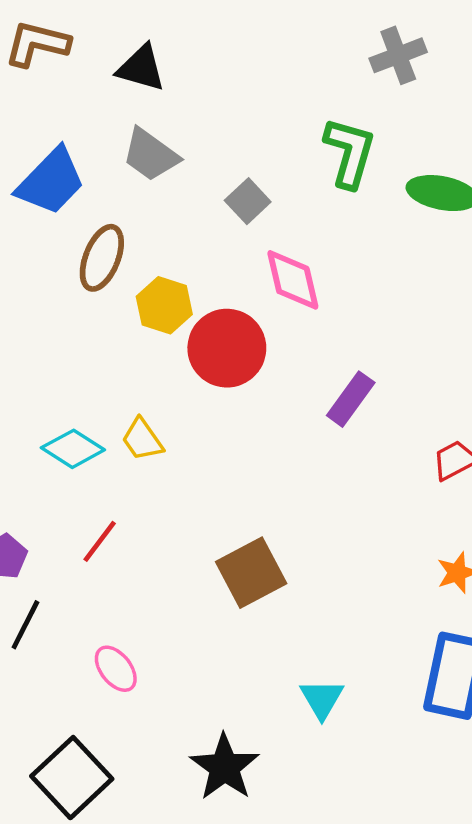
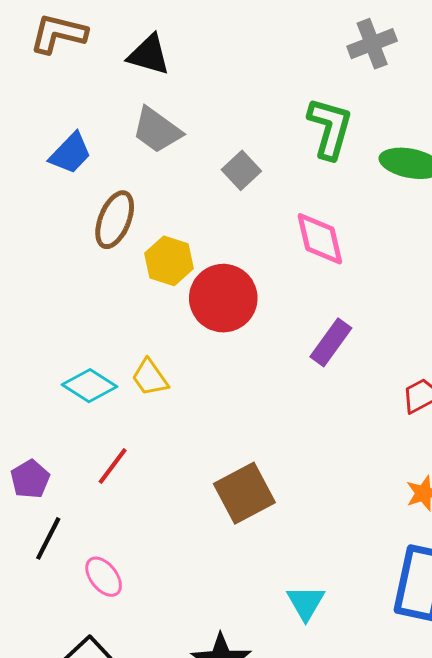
blue trapezoid: (51, 181) -> (70, 153), size x0.7
pink diamond: (293, 280) -> (320, 239), moved
pink ellipse: (116, 669) -> (104, 577), moved

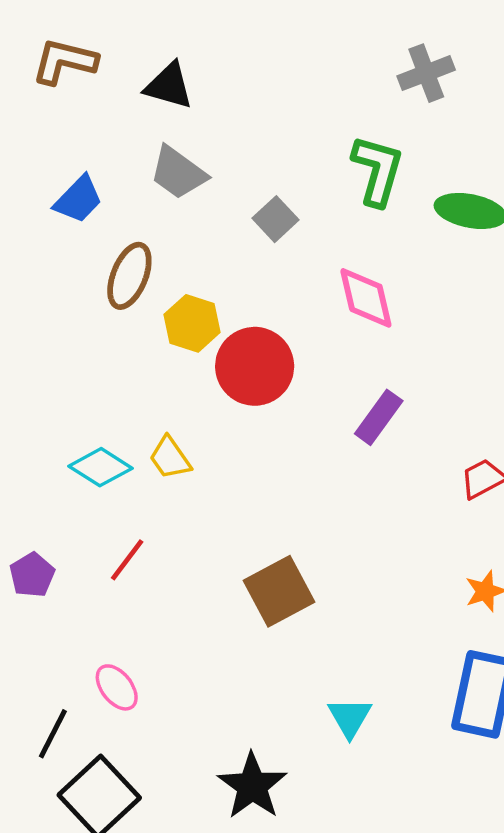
black line: (48, 538) -> (53, 734), moved

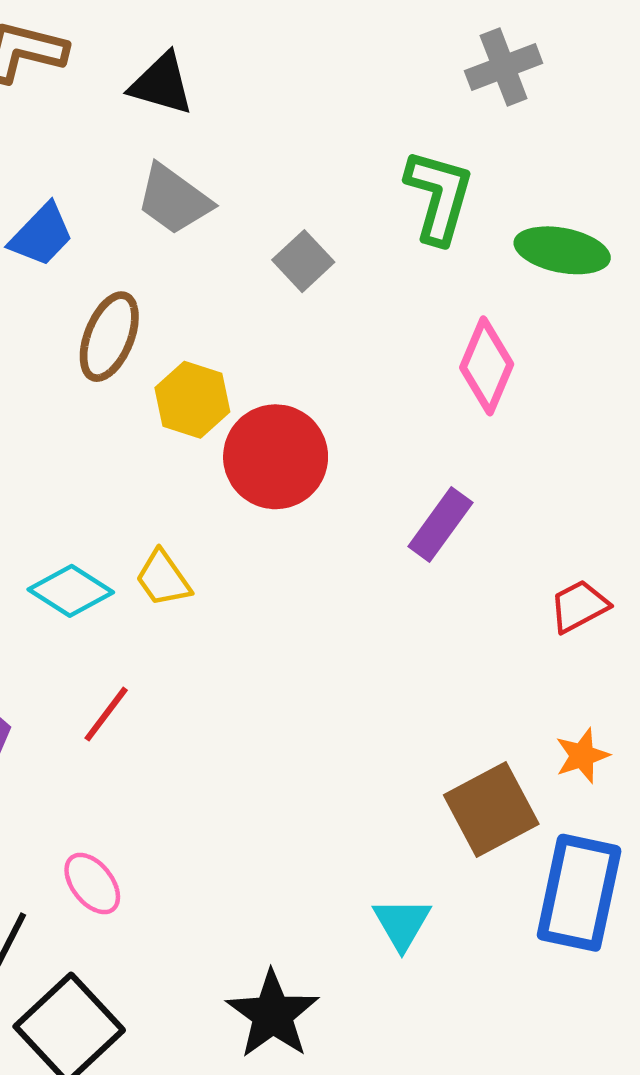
pink diamond: (366, 298) -> (487, 366), moved, turned 36
brown square: (279, 591) -> (491, 810), moved

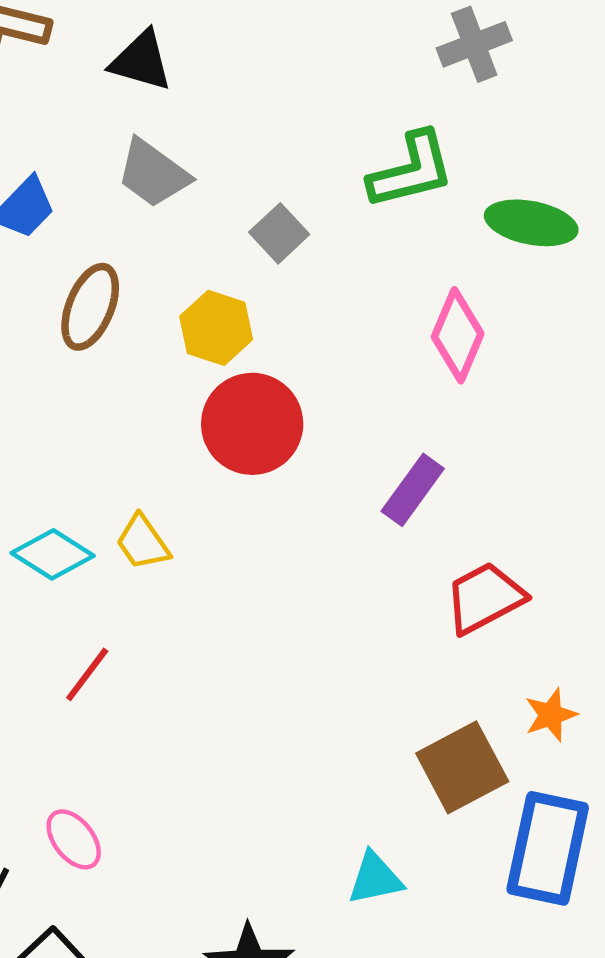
green L-shape: (439, 196) -> (411, 170), turned 60
yellow hexagon: (192, 400) -> (216, 328), moved
red trapezoid: (579, 606) -> (485, 598), moved, size x1.4
cyan triangle: (402, 924) -> (375, 878), turned 48

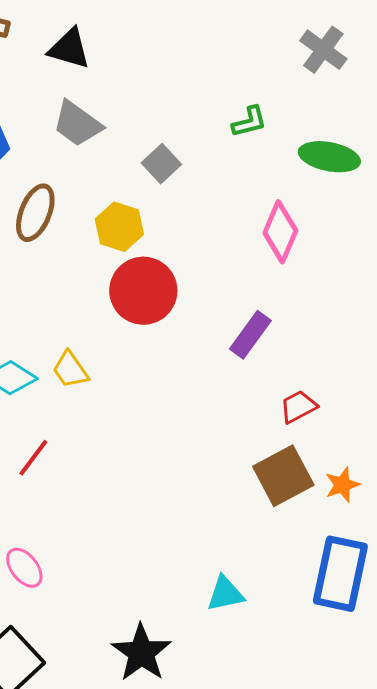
gray cross: (474, 44) -> (323, 50), moved, turned -33
green L-shape: (411, 170) -> (249, 122), size x0.6
red trapezoid: (485, 598) -> (298, 407), size x0.7
brown square: (462, 767) -> (283, 476), moved

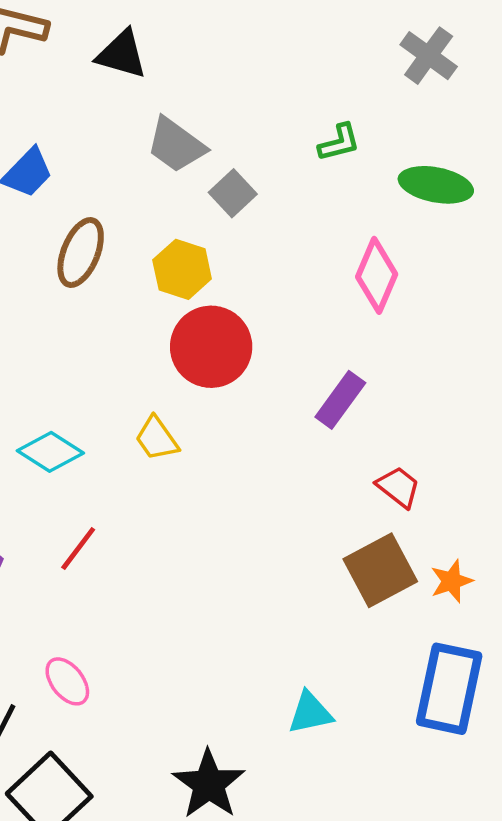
gray trapezoid: (77, 124) -> (176, 145), moved
yellow trapezoid: (70, 370) -> (157, 439), moved
red trapezoid: (298, 407) -> (398, 487), turned 66

